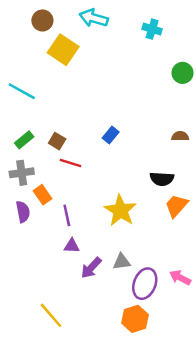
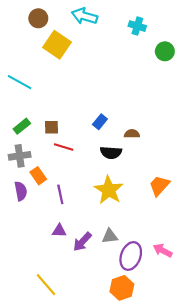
green circle: (183, 73) -> (165, 51), moved
brown semicircle: (180, 136) -> (132, 134), moved
brown square: (57, 141) -> (52, 127), turned -32
black semicircle: (162, 179) -> (111, 153), moved
purple triangle: (72, 246) -> (59, 231), moved

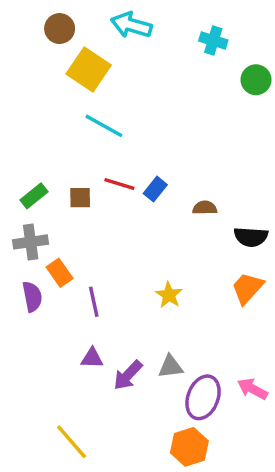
cyan line: (20, 82) -> (104, 126), moved
red line: (64, 147) -> (119, 184), moved
black semicircle: (111, 153) -> (251, 237), moved
yellow star: (109, 190) -> (169, 295), size x0.6

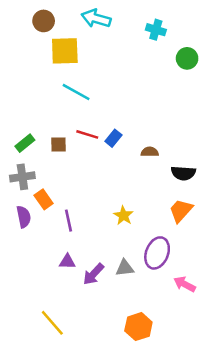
yellow square: (89, 70) -> (65, 51), turned -36
purple ellipse: (203, 397) -> (157, 253), moved

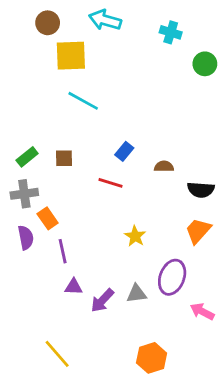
red line: (87, 134) -> (111, 183), moved
purple line: (69, 221) -> (63, 251), moved

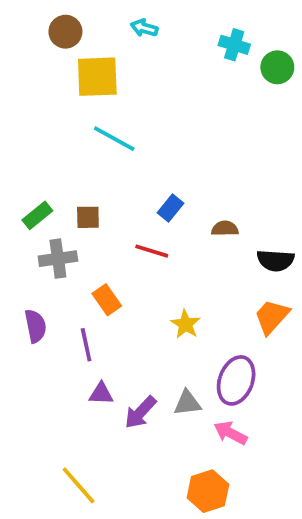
cyan arrow: (105, 20) -> (144, 28), size x0.6
green circle: (205, 64) -> (277, 67), moved
gray cross: (24, 194) -> (58, 259), moved
orange rectangle: (48, 218) -> (107, 300), moved
pink arrow: (202, 311) -> (230, 433), moved

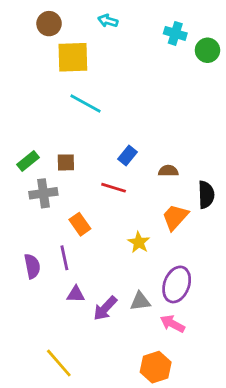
black semicircle: (275, 260) -> (206, 195), turned -96
orange trapezoid: (272, 317) -> (175, 217), moved
purple semicircle: (35, 326) -> (32, 266), moved

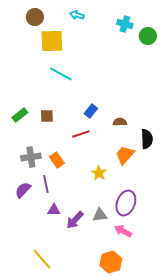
red line: (114, 188) -> (81, 134), turned -36
gray cross: (43, 193) -> (31, 157), moved
purple semicircle: (32, 266) -> (23, 190), turned -126

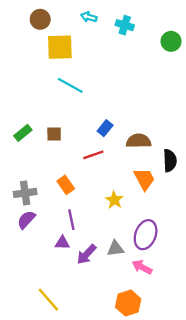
cyan cross: (125, 24) -> (125, 25), moved
brown semicircle: (120, 122) -> (139, 141), size x1.5
orange trapezoid: (125, 155) -> (144, 179), turned 110
gray cross: (31, 157) -> (25, 193), moved
purple line: (46, 184) -> (71, 220), moved

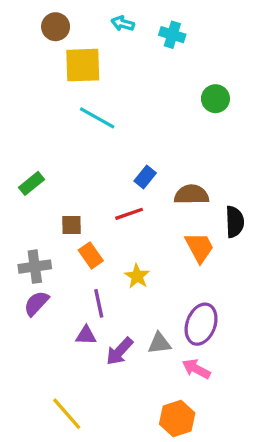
green circle: (171, 41) -> (215, 99), moved
brown square: (54, 134) -> (72, 225), moved
yellow star: (114, 200) -> (137, 276), moved

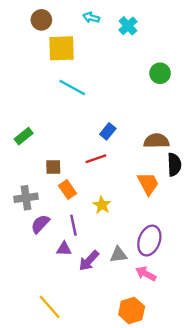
cyan cross: (172, 35) -> (128, 26), turned 30
brown semicircle: (191, 195) -> (156, 141), moved
purple semicircle: (36, 303) -> (40, 224), moved

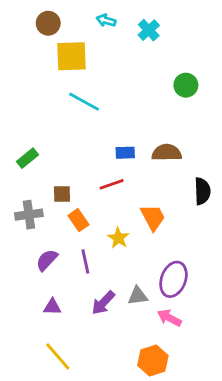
blue rectangle: (108, 131) -> (125, 153), turned 49
brown semicircle: (156, 141) -> (167, 153), moved
orange trapezoid: (148, 184) -> (153, 217), moved
gray cross: (26, 198) -> (29, 215), moved
purple triangle: (64, 249) -> (52, 307), moved

